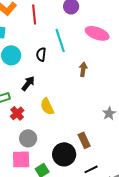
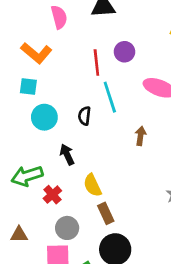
red line: (34, 14) -> (96, 62), moved
black arrow: (28, 83) -> (67, 155), turned -63
brown rectangle: (84, 140) -> (106, 213), moved

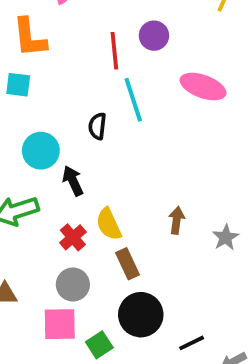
orange L-shape: (36, 53) -> (30, 38), turned 44
cyan circle: (44, 117) -> (41, 151), moved
brown arrow: (141, 136) -> (177, 220), moved
red cross: (52, 195) -> (73, 237), moved

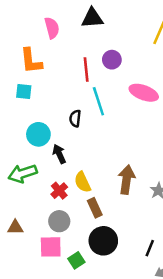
brown arrow: (177, 220) -> (127, 180), size x1.6
black line: (192, 343) -> (150, 248), moved, turned -42

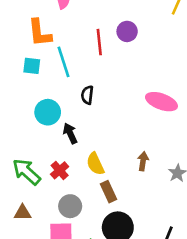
pink ellipse: (144, 93) -> (161, 102), moved
cyan line: (98, 101) -> (64, 62), moved
green arrow: (23, 173) -> (26, 172), moved, turned 60
brown arrow: (127, 180) -> (143, 161), size x0.6
red cross: (59, 191) -> (60, 170), moved

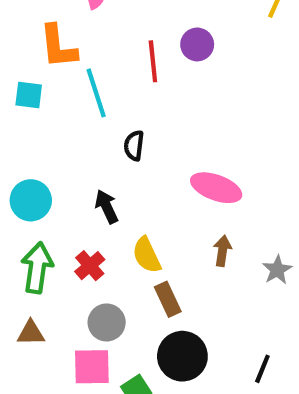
cyan square: (32, 66) -> (29, 95), moved
pink ellipse: (161, 102) -> (216, 188), moved
cyan circle: (48, 112) -> (31, 200), moved
green arrow: (26, 172) -> (37, 268), turned 56

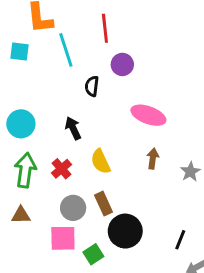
purple circle: (197, 44) -> (122, 64), moved
brown rectangle: (168, 299) -> (103, 204), moved

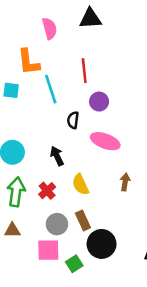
pink ellipse: (148, 115) -> (105, 141), moved

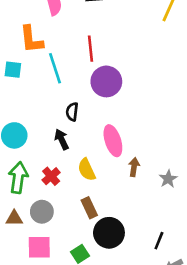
purple circle: (99, 102) -> (106, 81), size x1.5
black semicircle: (73, 120) -> (72, 112), moved
pink ellipse: (105, 141) -> (113, 141), moved, turned 52
gray circle: (57, 224) -> (42, 212), moved
pink square: (48, 250) -> (39, 247), moved

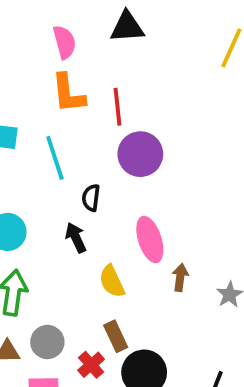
orange L-shape: (31, 39) -> (68, 93), moved
cyan line: (55, 68) -> (55, 158), moved
red cross: (51, 176) -> (91, 365), moved

